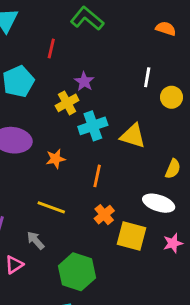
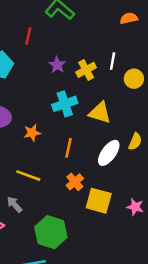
orange semicircle: (166, 29) -> (129, 18), turned -30
yellow cross: (67, 103) -> (86, 70), moved
white ellipse: (159, 203) -> (109, 153), moved, turned -72
pink star: (173, 243) -> (135, 207), turned 30

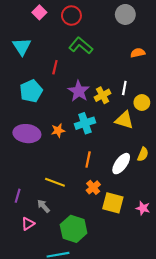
purple star: (57, 65) -> (79, 91), size x1.5
yellow triangle: (100, 113) -> (124, 120), moved
orange star: (32, 133) -> (58, 130), moved

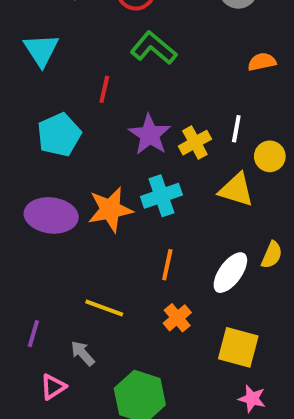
orange star: (58, 130) -> (110, 210), size x1.6
yellow square: (113, 203) -> (238, 347), moved
pink star: (143, 208) -> (252, 399), moved

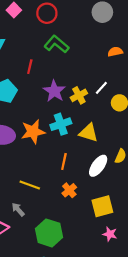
white line: (236, 129) -> (101, 88), turned 32
yellow triangle: (236, 190) -> (89, 133), moved
yellow square: (238, 347) -> (102, 206), turned -30

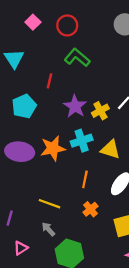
gray arrow: (18, 209) -> (48, 229), moved

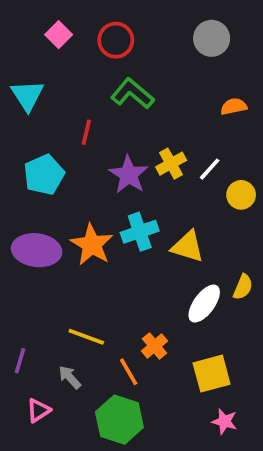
yellow cross: (100, 111) -> (171, 164), moved
orange star: (53, 148) -> (92, 245), turned -30
orange line: (85, 179) -> (129, 372), moved, turned -42
gray arrow: (48, 229) -> (70, 377), moved

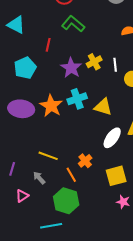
cyan triangle: (27, 95) -> (16, 25), turned -30
white line: (210, 169) -> (115, 65), turned -48

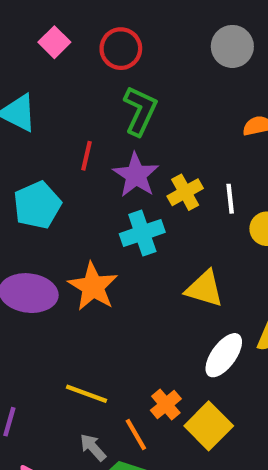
green L-shape: (73, 24) -> (140, 111), turned 75
purple star: (71, 68) -> (136, 175), moved
cyan cross: (77, 99) -> (142, 233), moved
yellow square: (116, 176) -> (209, 426), moved, turned -30
gray arrow: (39, 178) -> (93, 447), moved

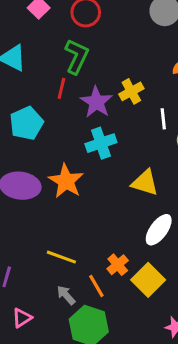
green L-shape: (140, 111) -> (77, 56), moved
yellow cross: (185, 192) -> (131, 91), moved

